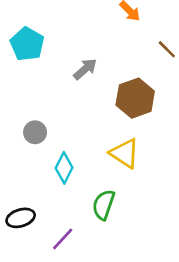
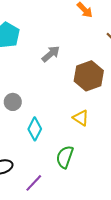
yellow triangle: (125, 153) -> (81, 118), size x0.7

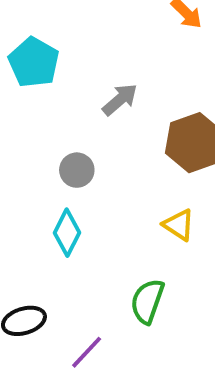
gray circle: (13, 102) -> (77, 170), moved
cyan diamond: (35, 129) -> (67, 233), moved

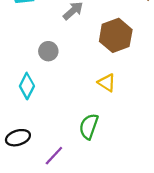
cyan diamond: (67, 233) -> (27, 86), moved

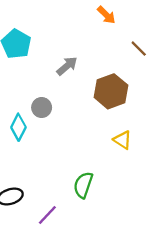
yellow triangle: (107, 83) -> (123, 140), moved
cyan diamond: (27, 86) -> (18, 127), moved

